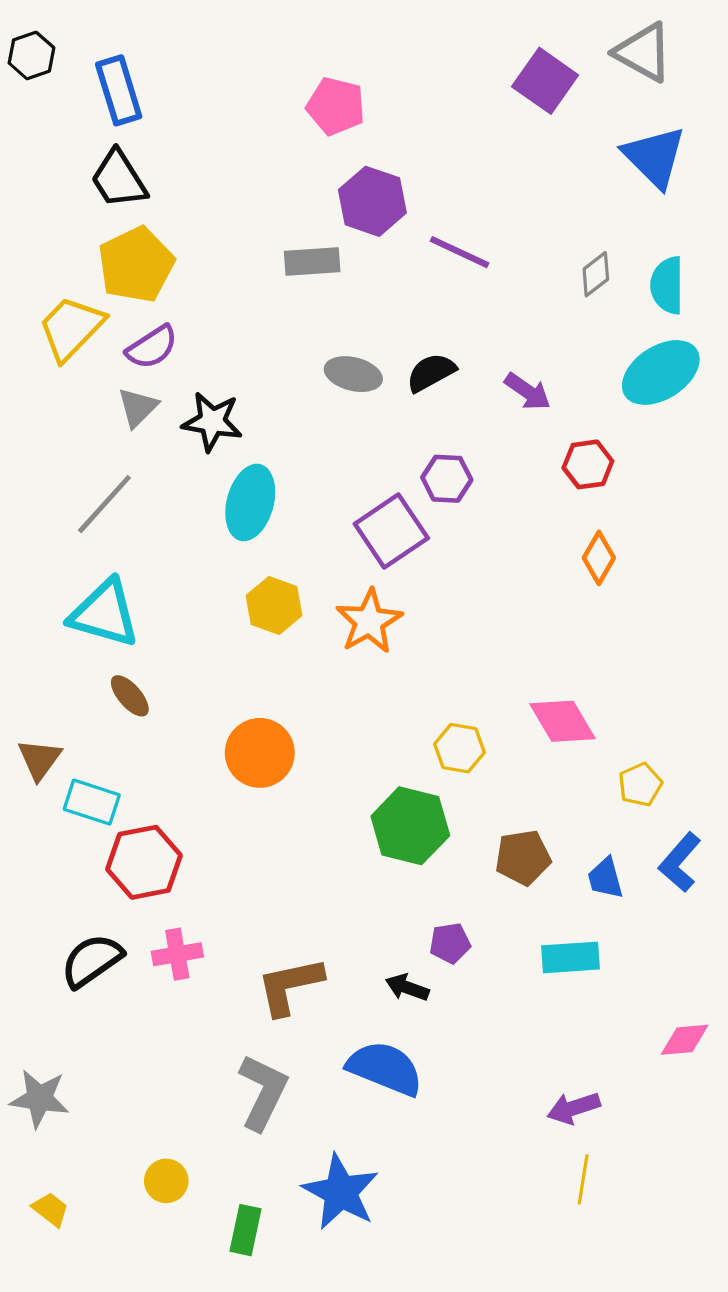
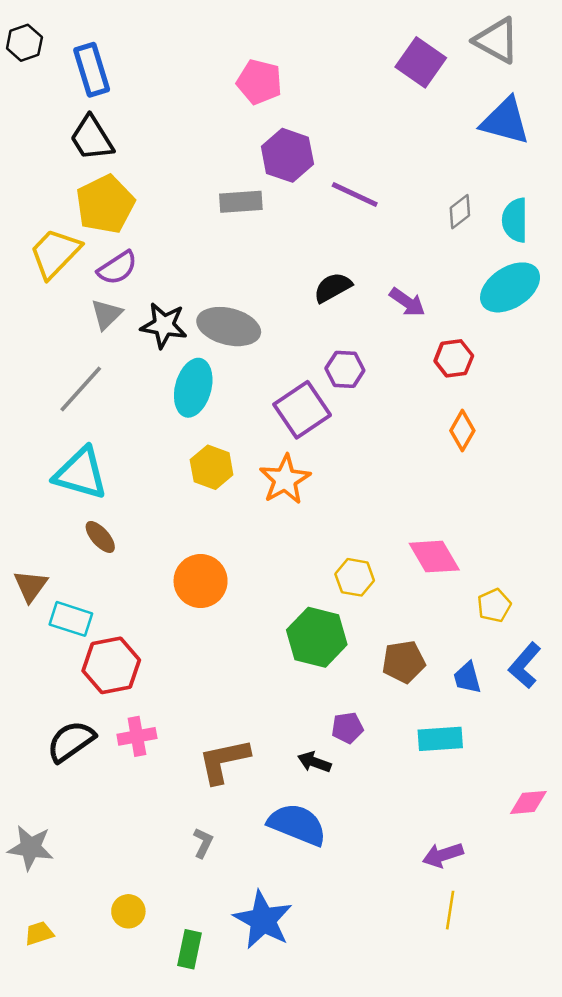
blue triangle: (654, 157) -> (505, 121), turned -30
gray ellipse: (353, 374) -> (229, 327), moved, size x1.4
gray L-shape: (263, 1092) -> (203, 843), size x0.5
yellow trapezoid: (51, 1209) -> (39, 933), turned -56

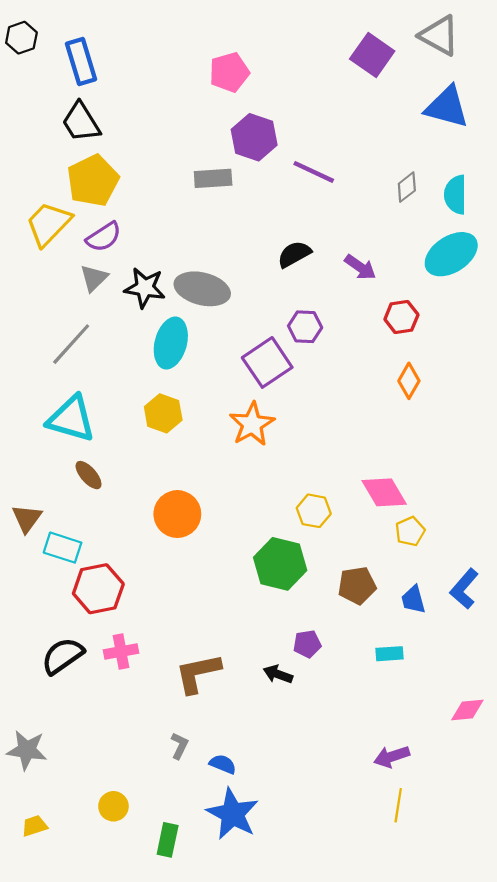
pink pentagon: (259, 82) -> (229, 72), turned -30
yellow hexagon: (212, 467) -> (163, 413), moved
yellow pentagon: (494, 605) -> (410, 531), moved
cyan rectangle: (440, 739) -> (389, 654), size x0.7
blue semicircle: (297, 824) -> (223, 764), moved, size x0.5

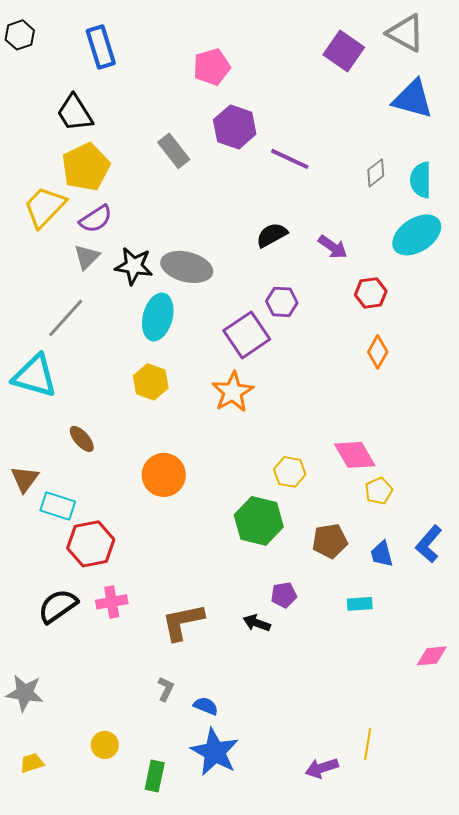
blue rectangle: (81, 61) -> (101, 47), moved
gray rectangle: (213, 178) -> (174, 151), moved, turned 56
cyan triangle: (71, 419) -> (35, 376), moved
purple arrow: (392, 757) -> (322, 768), moved

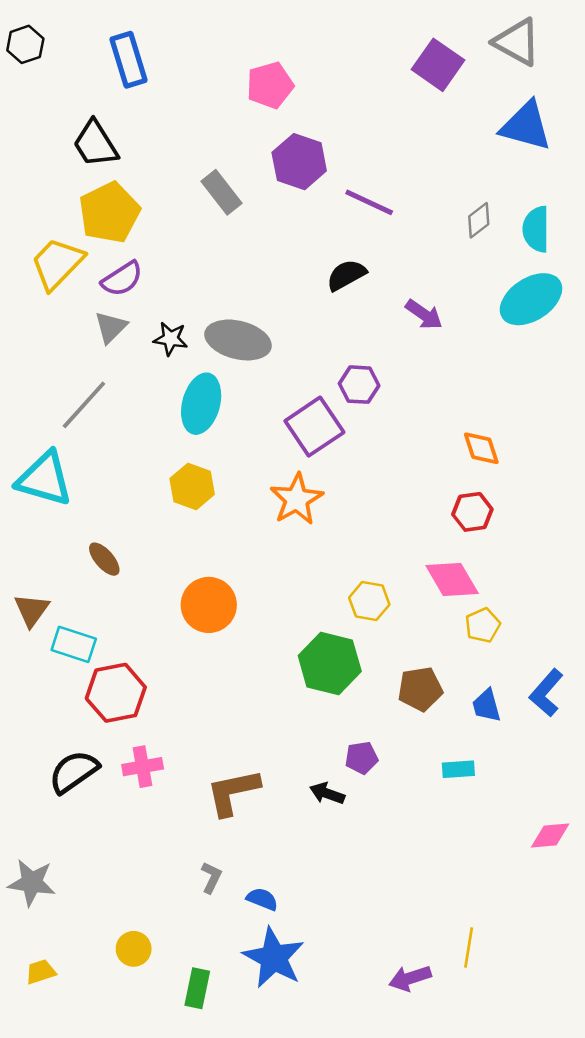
black semicircle: (272, 235) -> (346, 275), moved
black star: (134, 266) -> (171, 339), size x0.7
red hexagon: (371, 293) -> (472, 512), moved
orange diamond: (378, 352) -> (481, 448), turned -48

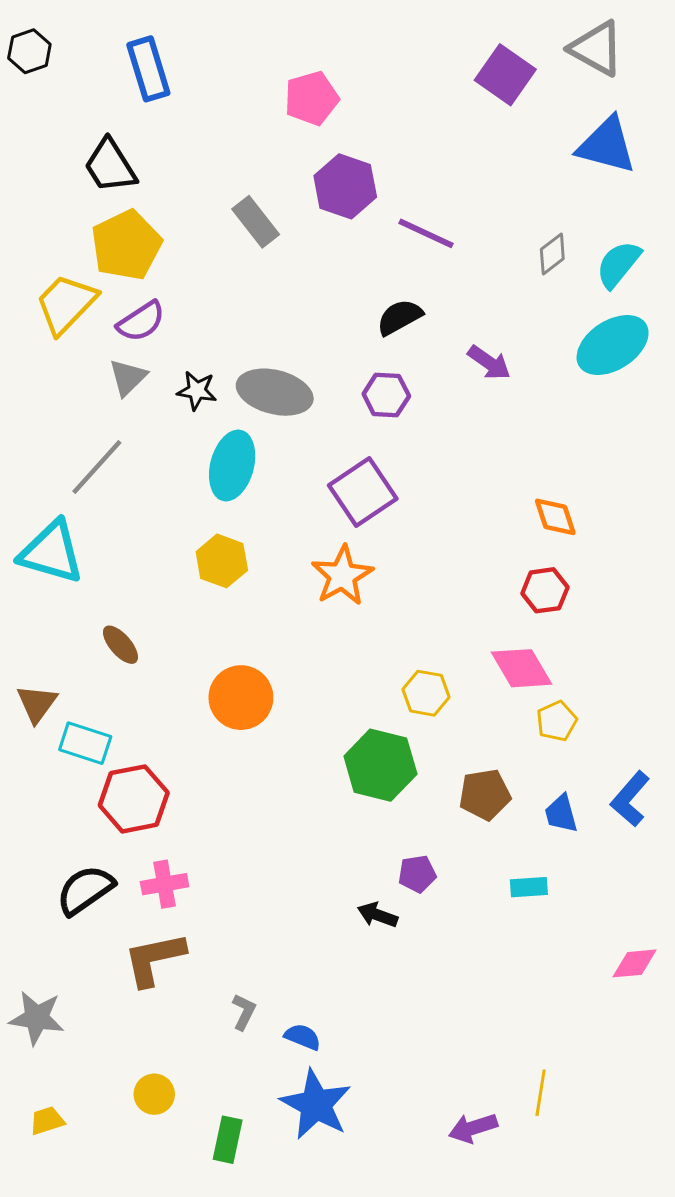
cyan semicircle: (536, 229) -> (618, 264), turned 39
purple hexagon: (359, 385) -> (386, 395), moved
brown L-shape: (233, 792) -> (154, 959), moved

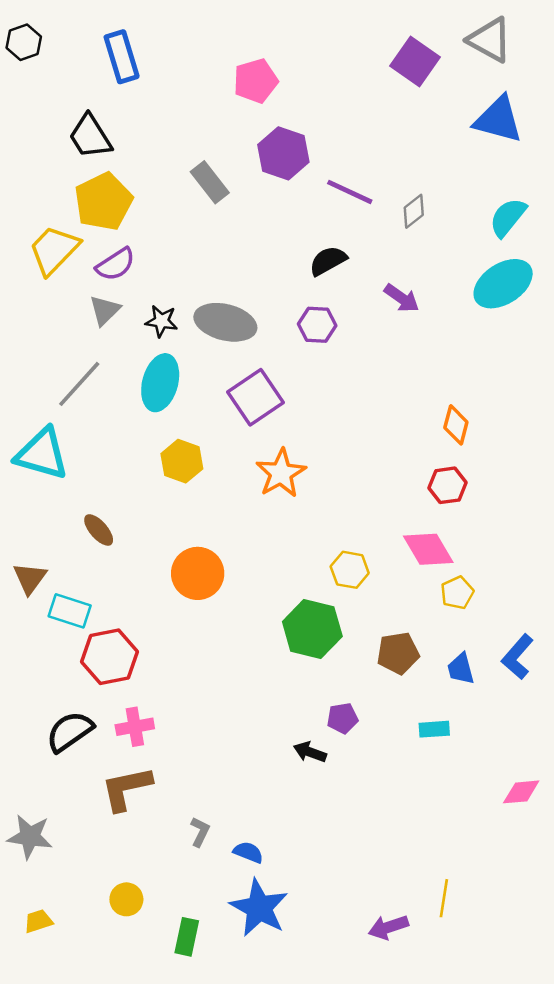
gray diamond: (552, 254) -> (414, 211), moved
cyan ellipse: (232, 465) -> (160, 383), moved
purple square: (363, 492) -> (256, 397), moved
orange diamond: (555, 517) -> (456, 425), turned 33

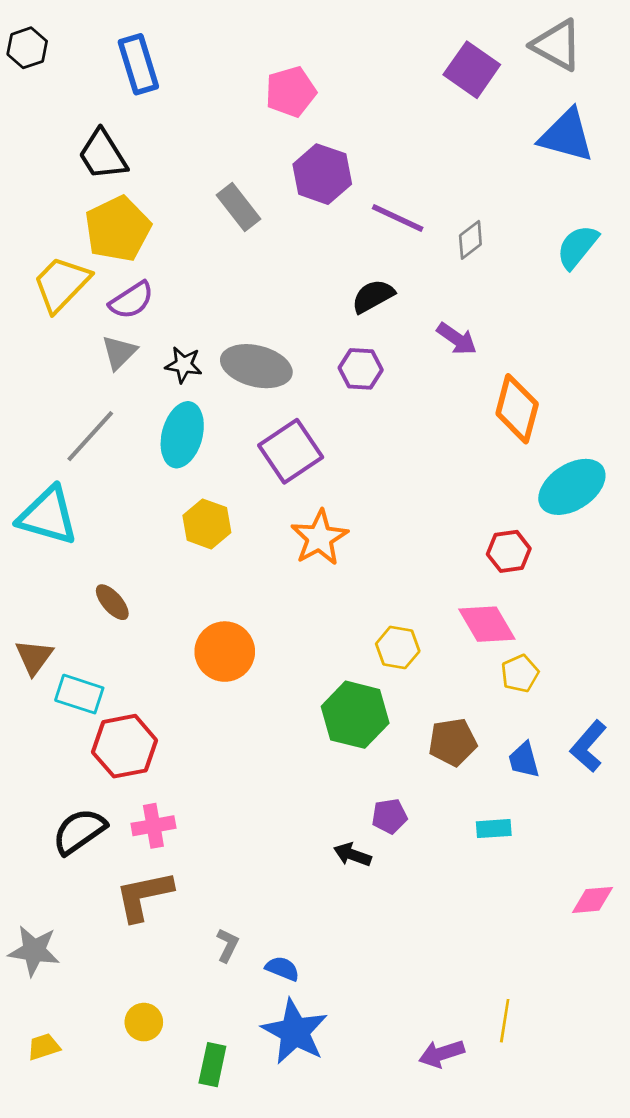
cyan ellipse: (503, 284) -> (572, 487), moved
orange diamond: (456, 425) -> (517, 409), moved, size x1.5

